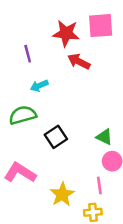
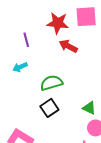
cyan arrow: (39, 86) -> (20, 67), moved
green semicircle: (23, 115) -> (51, 83), moved

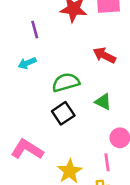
red arrow: (68, 46) -> (104, 55), moved
green triangle: (89, 108) -> (103, 102), moved

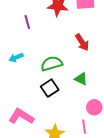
red arrow: (104, 55) -> (82, 42), turned -150
cyan arrow: (27, 63) -> (16, 58), moved

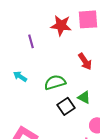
cyan arrow: (16, 58) -> (20, 76), turned 56
black square: (50, 88) -> (66, 106), moved

